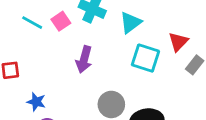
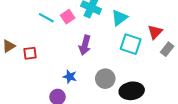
blue star: (36, 102) -> (70, 77), moved

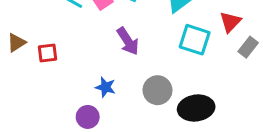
purple arrow: (85, 45) -> (128, 41), turned -48

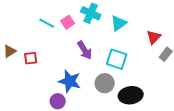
cyan square: (195, 40) -> (117, 59), moved
blue star: (105, 87) -> (70, 81), size x1.6

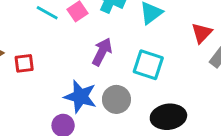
purple arrow: (85, 50) -> (102, 52), turned -120
gray circle: (105, 83) -> (116, 99), moved

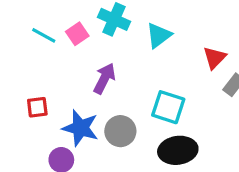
red square: (24, 63) -> (37, 107), moved
cyan square: (148, 65) -> (168, 107), moved

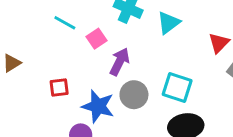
pink square: (77, 34) -> (97, 39), moved
gray circle: (120, 131) -> (134, 95), moved

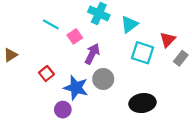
red square: (59, 88) -> (46, 74), turned -32
cyan square: (177, 88) -> (143, 53), moved

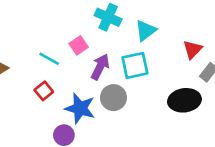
cyan line: (51, 24) -> (49, 59), moved
cyan square: (143, 53) -> (135, 65), moved, turned -30
black ellipse: (143, 103) -> (184, 100), moved

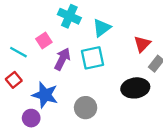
gray circle: (113, 98) -> (86, 108), moved

